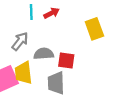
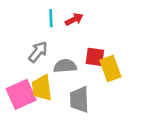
yellow rectangle: (94, 29) -> (110, 69), moved
red square: (66, 60) -> (95, 57), moved

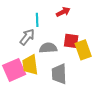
cyan line: (51, 18) -> (37, 20), moved
red arrow: (74, 19) -> (63, 12), moved

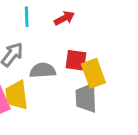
cyan line: (37, 20) -> (27, 17), moved
gray trapezoid: (59, 74) -> (86, 98), moved

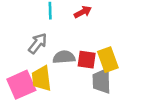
red square: (76, 60) -> (87, 60), moved

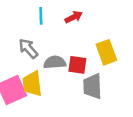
gray arrow: (38, 43) -> (28, 48), turned -80
yellow rectangle: (108, 60) -> (106, 52), moved

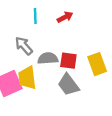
yellow rectangle: (106, 52) -> (97, 64), moved
gray trapezoid: (93, 86) -> (68, 85), moved, turned -35

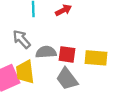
yellow rectangle: (97, 64) -> (96, 58), turned -65

